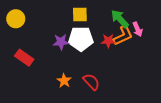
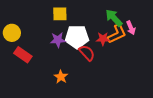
yellow square: (80, 15) -> (60, 14), moved
yellow circle: (16, 19) -> (12, 33), moved
red semicircle: (91, 82) -> (87, 53), moved

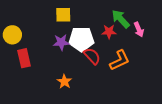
orange L-shape: (117, 34) -> (120, 60), moved
red star: (103, 39) -> (109, 32), moved
red rectangle: (23, 55) -> (24, 58), turned 42

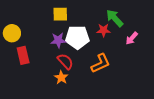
pink arrow: (139, 30) -> (132, 38), moved, turned 64
red semicircle: (92, 56) -> (65, 61), moved
orange L-shape: (120, 60) -> (101, 63), moved

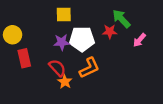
red semicircle: (65, 61) -> (57, 68), moved
orange L-shape: (101, 63) -> (89, 68), moved

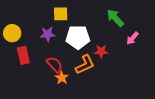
red star: (110, 32) -> (101, 51), moved
purple star: (62, 42) -> (48, 34), moved

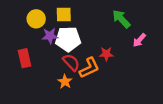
yellow circle: (12, 33) -> (36, 19), moved
white pentagon: (78, 37) -> (68, 39), moved
red semicircle: (55, 64) -> (71, 62), moved

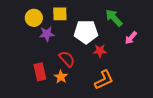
white pentagon: (68, 39) -> (86, 32), moved
red rectangle: (24, 58) -> (40, 72), moved
orange L-shape: (89, 68) -> (104, 80), moved

